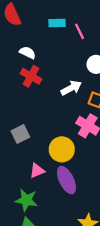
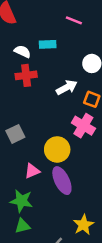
cyan rectangle: (57, 23) -> (48, 44), moved
pink line: (79, 31) -> (74, 20), moved, turned -42
red cross: (31, 76) -> (26, 75), turned -36

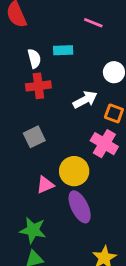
white semicircle: (23, 52) -> (34, 58), turned 49
gray square: (15, 134) -> (34, 137), moved
pink triangle: (32, 171) -> (45, 185), moved

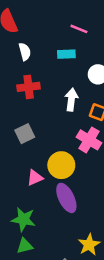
cyan rectangle: (63, 50) -> (66, 54), moved
white semicircle: (34, 58) -> (25, 52), moved
white arrow: (85, 100) -> (71, 100), turned -55

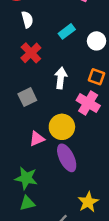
cyan rectangle: (66, 54) -> (67, 31), moved, turned -35
red cross: (29, 87) -> (31, 53), turned -36
white arrow: (71, 100) -> (61, 78), moved

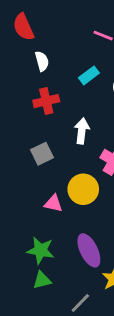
red cross: (31, 53) -> (46, 101), turned 30
pink triangle: (37, 139) -> (53, 203), turned 35
purple ellipse: (67, 158) -> (89, 250), moved

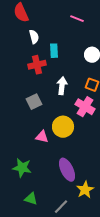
cyan rectangle: (89, 75) -> (54, 51), moved, turned -56
green star: (41, 250) -> (22, 168), moved
green triangle: (42, 280) -> (31, 199), moved, turned 32

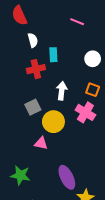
yellow circle: (63, 127) -> (53, 122), moved

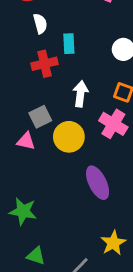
pink triangle: (41, 143) -> (26, 141), moved
purple ellipse: (67, 177) -> (98, 183), moved

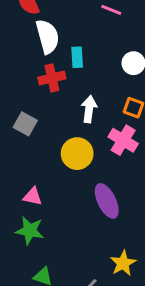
white semicircle: (40, 24) -> (47, 37), size x1.6
gray square: (40, 117) -> (25, 124), moved, turned -35
pink triangle: (26, 141) -> (33, 197), moved

